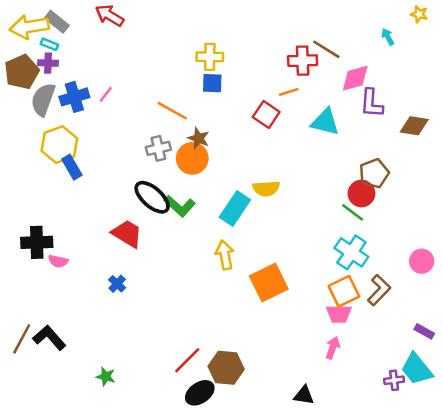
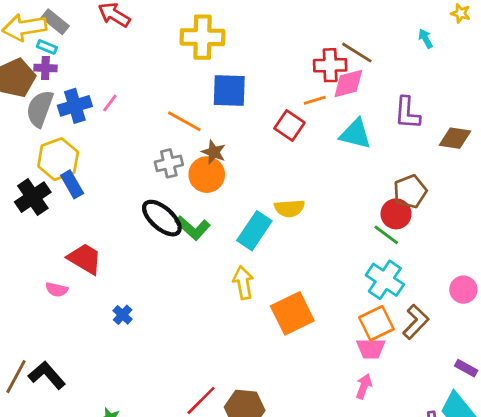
yellow cross: (210, 57) -> (203, 37), moved, size x1.4
pink diamond: (355, 78) -> (348, 83), moved
blue square: (212, 83) -> (229, 90), size x1.5
red trapezoid: (127, 234) -> (85, 259), moved
black cross: (37, 242) -> (33, 197), moved, turned -32

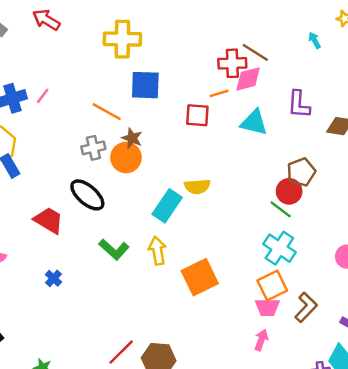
red square: (289, 126) -> (197, 115), turned -30
green L-shape: (193, 228) -> (114, 249), moved
red trapezoid: (85, 259) -> (49, 220), moved
brown L-shape: (416, 322) -> (306, 307), moved

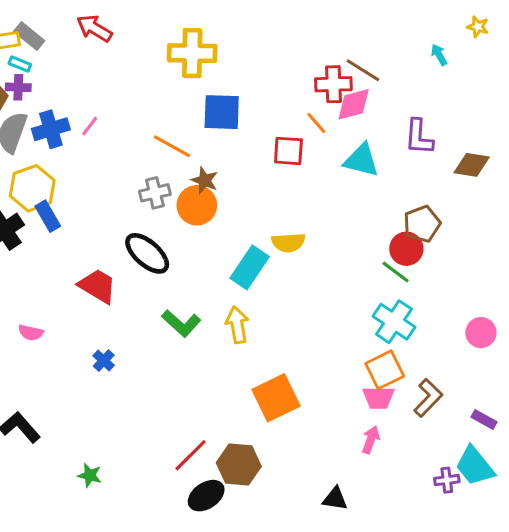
orange line: (219, 93) -> (316, 123), turned 66
orange square: (200, 277) -> (276, 398), moved

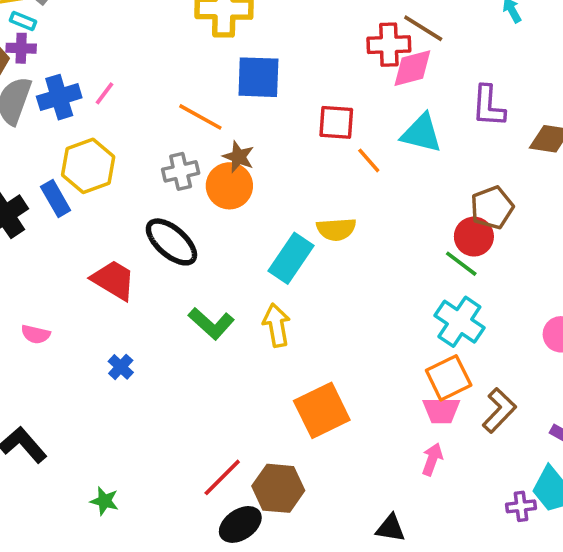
orange line: (316, 123) -> (369, 160), moved
yellow hexagon: (32, 188) -> (88, 166), moved

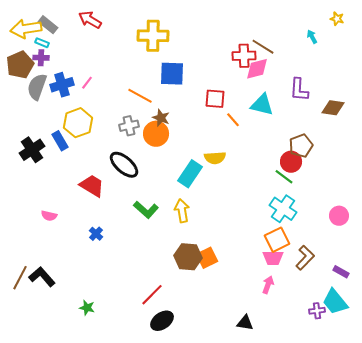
orange square: (322, 410) -> (207, 258), size x0.7
brown hexagon: (278, 488) -> (188, 257), moved

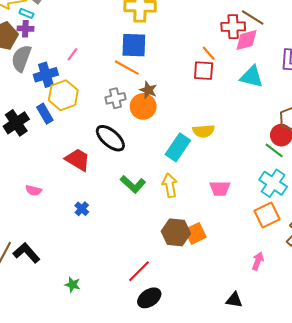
blue square: (172, 74) -> (134, 45), moved
blue cross: (62, 85) -> (46, 75), moved
orange line: (233, 120) -> (209, 53), moved
pink trapezoid: (273, 258) -> (220, 188), moved

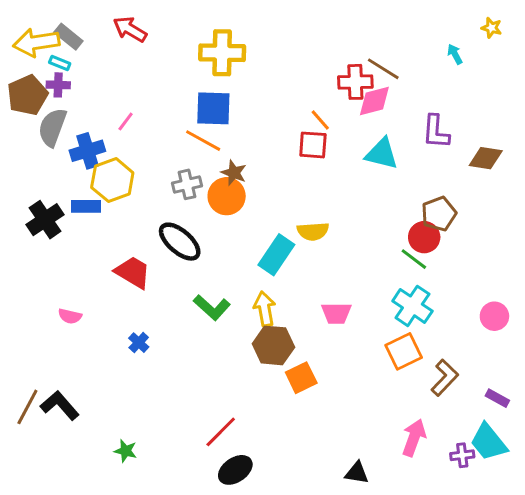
blue rectangle: (45, 114) -> (86, 206), turned -60
brown hexagon: (176, 232) -> (273, 345), moved
pink arrow: (258, 261) -> (414, 438), moved, size x1.4

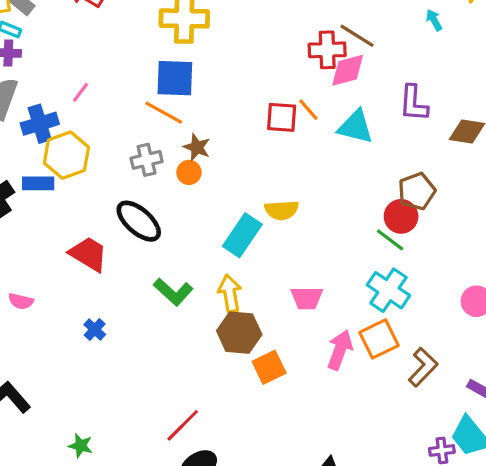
orange line: (320, 120) -> (308, 110), moved
orange circle: (227, 196) -> (189, 172), size x0.6
pink arrow: (414, 438) -> (340, 350), moved

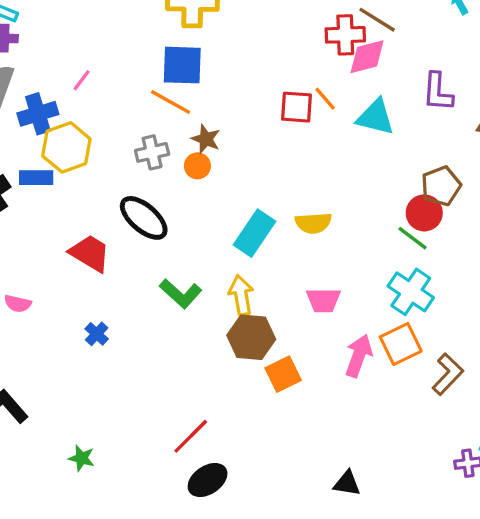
yellow semicircle: (282, 210) -> (313, 223), moved

